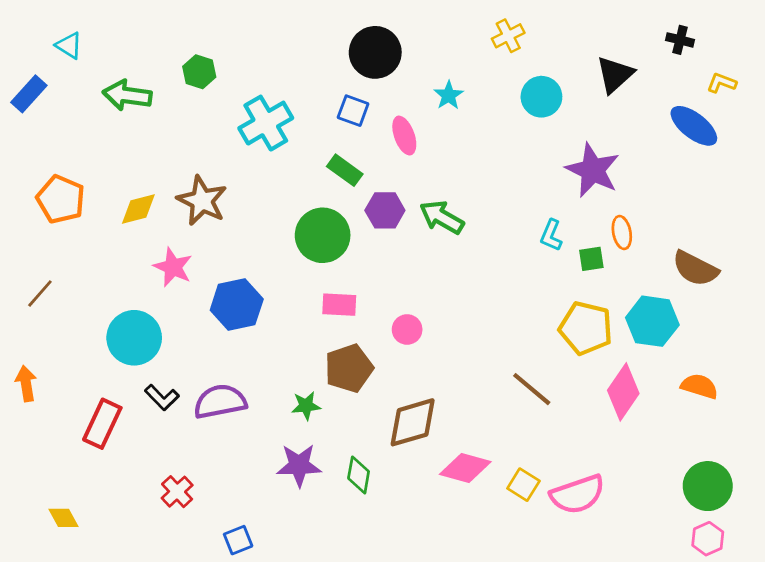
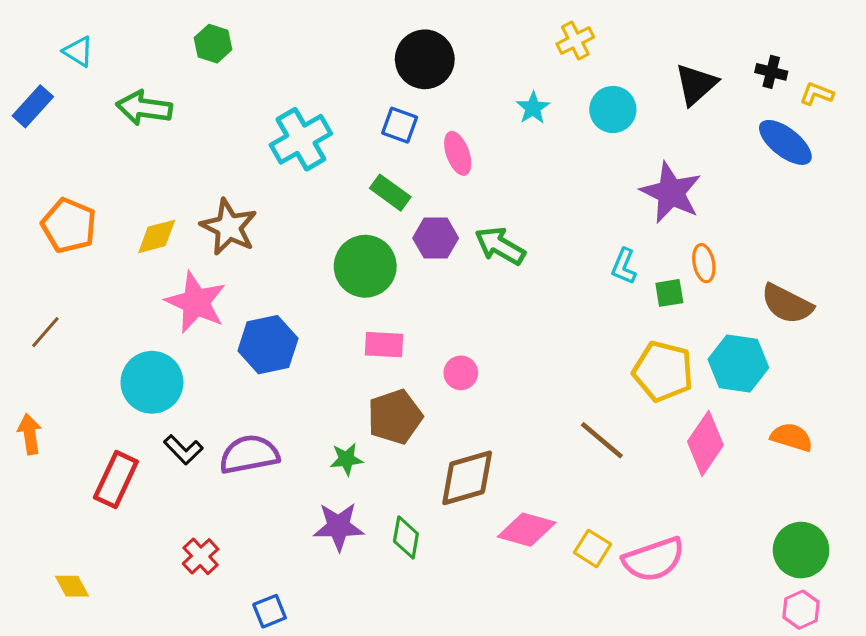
black cross: (680, 40) -> (771, 72), moved
green hexagon: (199, 72) -> (213, 44), moved
cyan star: (449, 95) -> (533, 108), moved
pink star: (173, 267) -> (196, 302), size x1.4

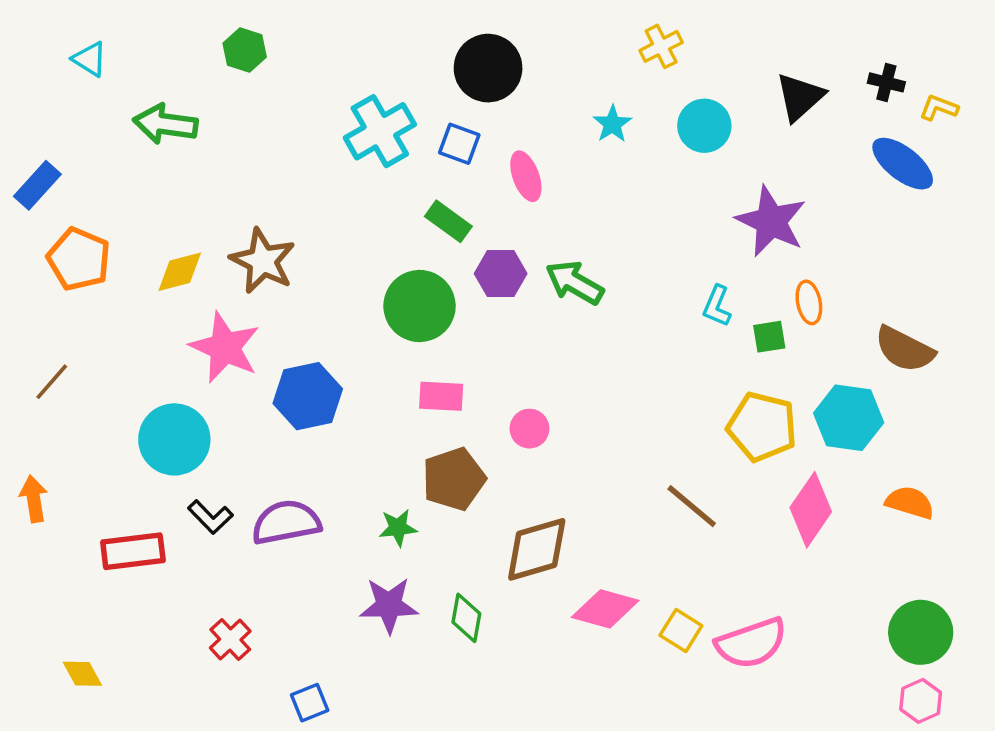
blue rectangle: (33, 106) -> (37, 185), moved
cyan cross: (301, 139) -> (380, 131), moved
red rectangle: (116, 479) -> (133, 551), turned 58

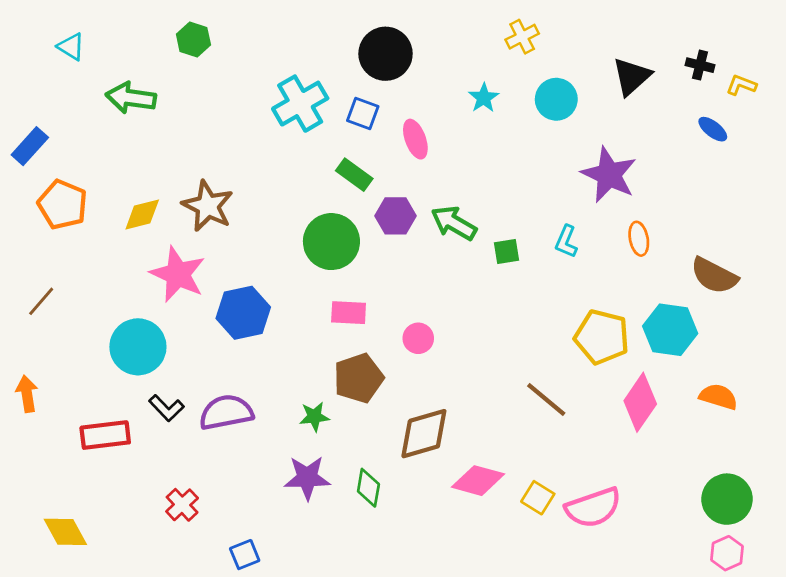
blue ellipse: (903, 164) -> (713, 129), size x0.6
green square: (769, 337) -> (506, 252), moved
yellow diamond: (82, 674) -> (65, 532), size x1.4

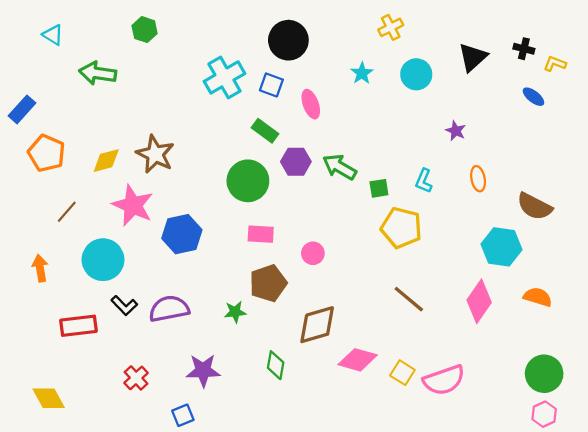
purple star: (609, 175) -> (456, 131), size x0.5
brown line: (41, 301) -> (67, 212), moved
yellow pentagon: (602, 337) -> (401, 228), moved
orange arrow: (27, 394) -> (40, 268), moved
purple star: (307, 478) -> (203, 370), moved

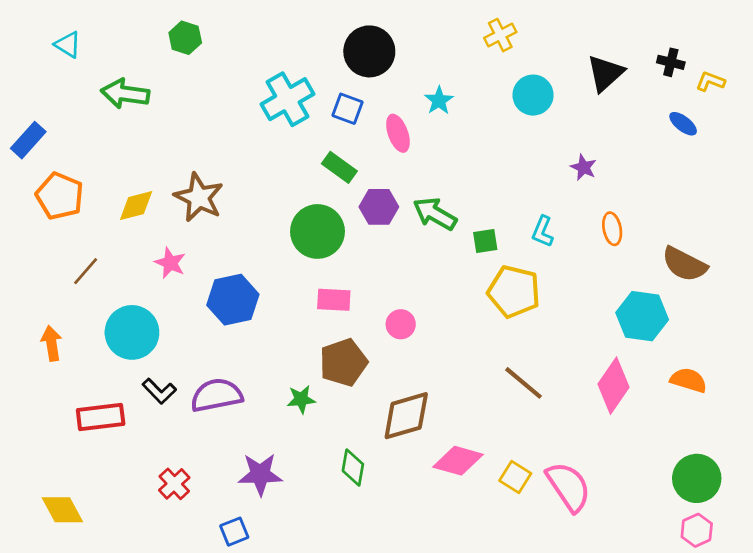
cyan star: (362, 73) -> (439, 101), moved
pink star: (133, 205) -> (170, 263), size x0.6
pink semicircle: (444, 380) -> (568, 487), turned -105

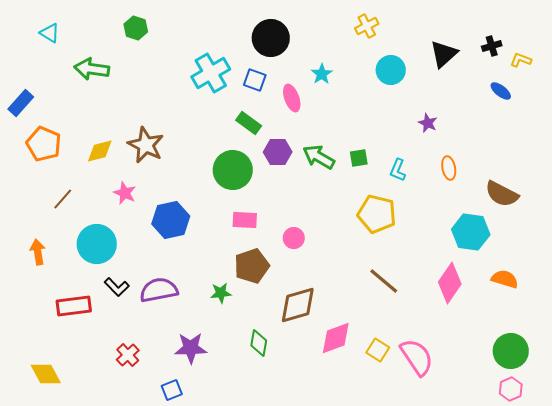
black cross: (671, 62) -> (492, 46), turned -30
green square: (485, 241) -> (359, 158), moved
pink diamond: (458, 461) -> (336, 338), turned -36

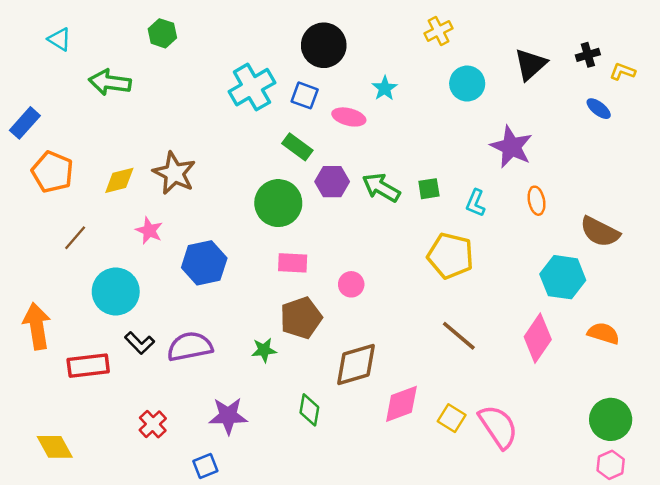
pink ellipse: (292, 98) -> (349, 117), turned -56
purple star: (428, 123) -> (511, 147), size x1.8
orange arrow: (38, 252) -> (37, 326), moved, size x1.5

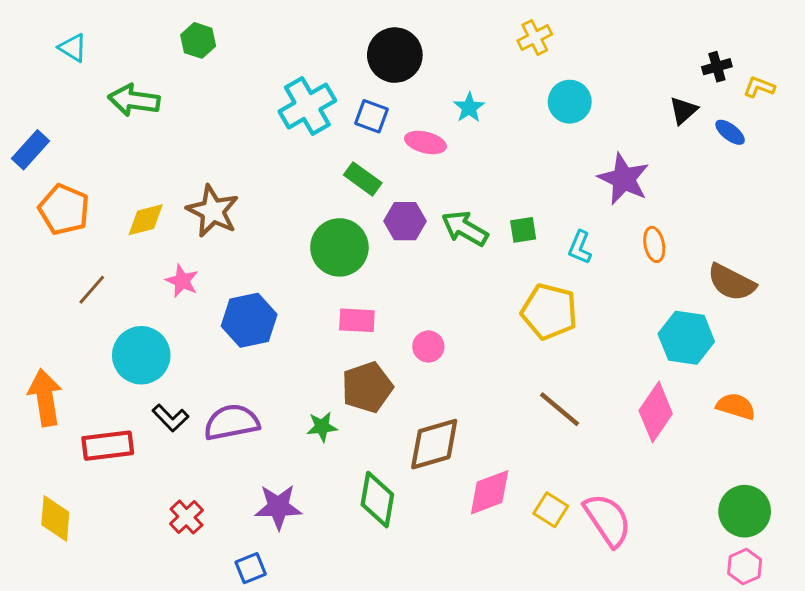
black triangle: (531, 64) -> (683, 110), moved, size x0.7
green diamond: (309, 410) -> (377, 500), size x1.4
yellow diamond: (55, 447) -> (55, 518), moved, turned 33

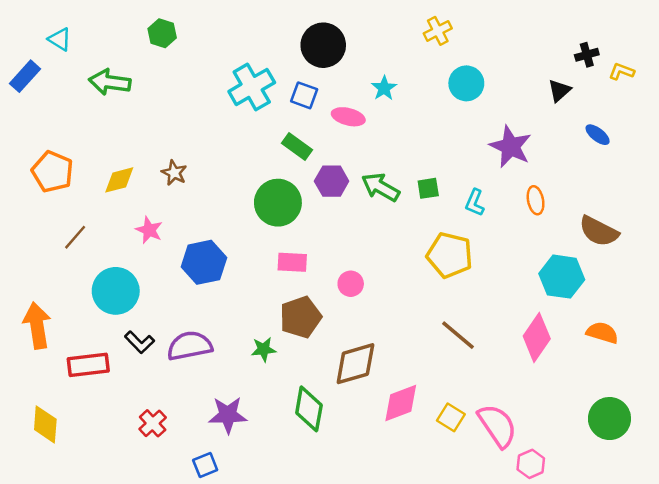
blue ellipse: (730, 132) -> (598, 135), moved
blue rectangle: (30, 150) -> (25, 76), moved
brown star: (213, 211) -> (174, 173), size x0.6
pink hexagon: (745, 567) -> (531, 464), moved

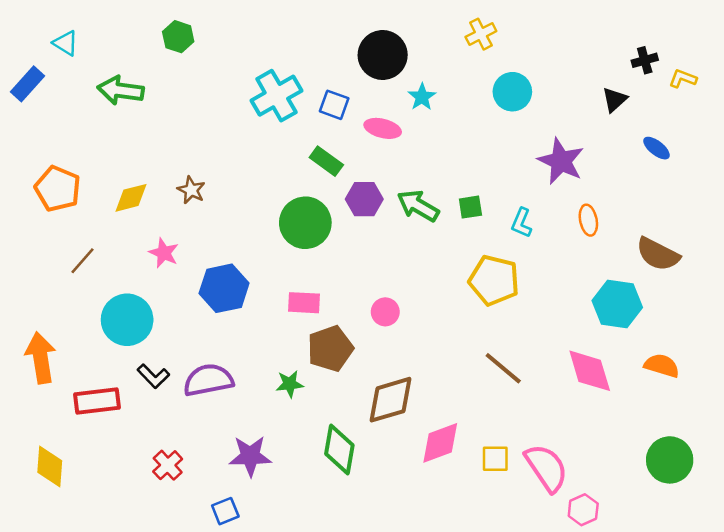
black circle: (323, 45) -> (383, 55), moved
pink rectangle: (292, 262) -> (304, 303), moved
pink diamond: (537, 337) -> (590, 371), turned -51
yellow square: (451, 417) -> (495, 459), turned -32

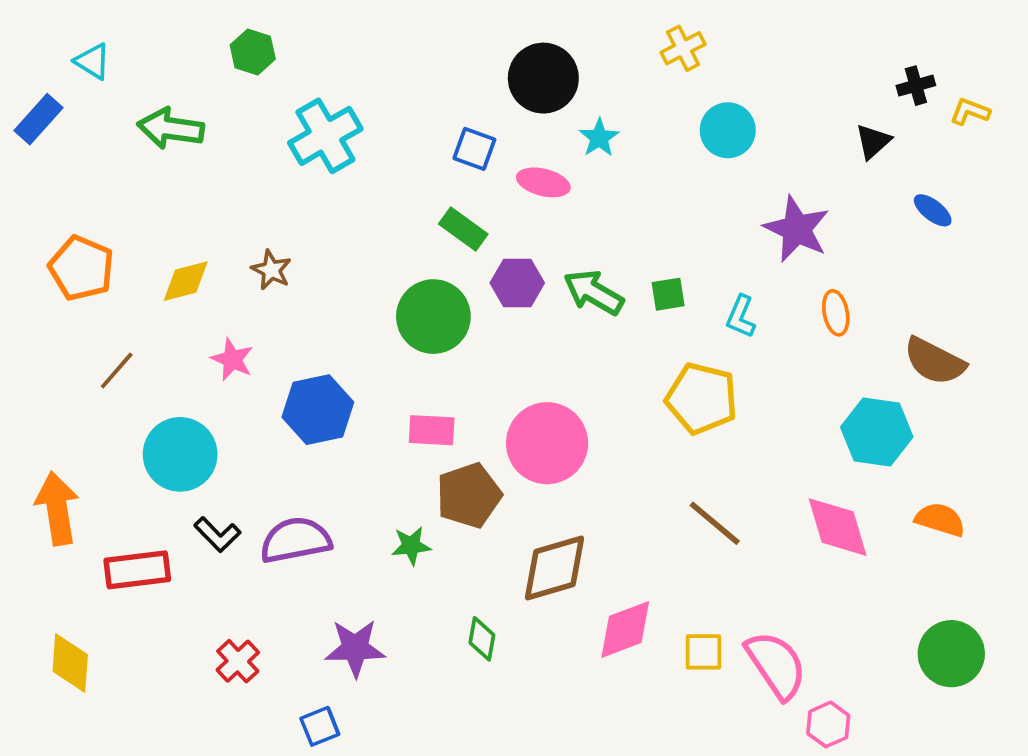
cyan cross: (276, 96) -> (325, 136), moved
pink circle: (385, 312) -> (547, 443), size x2.0
green diamond: (339, 449) -> (482, 639), size x0.6

